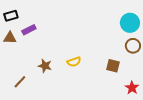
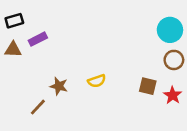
brown line: (20, 82) -> (38, 107), moved
red star: (132, 88) -> (173, 95), moved

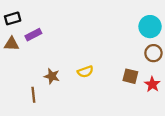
brown line: (38, 107) -> (33, 95), turned -49

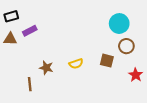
cyan circle: (150, 27) -> (119, 24), moved
brown circle: (153, 53) -> (126, 46), moved
brown square: (130, 76) -> (107, 61), moved

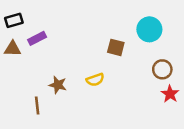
brown circle: (126, 46) -> (162, 69), moved
brown square: (107, 61) -> (116, 47), moved

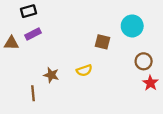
black rectangle: (14, 20) -> (28, 11), moved

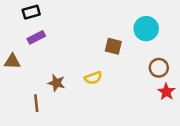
brown triangle: (11, 43) -> (12, 61), moved

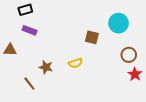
purple rectangle: (36, 37) -> (29, 30), turned 48
brown line: (36, 103) -> (29, 84), turned -32

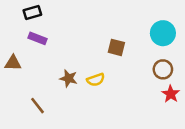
cyan circle: (119, 23) -> (163, 33), moved
brown star: (46, 67) -> (69, 78), moved

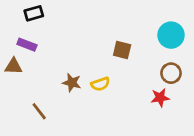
purple rectangle: (38, 38) -> (27, 45), moved
red star: (171, 94) -> (160, 98), moved, turned 30

